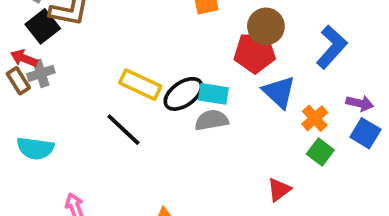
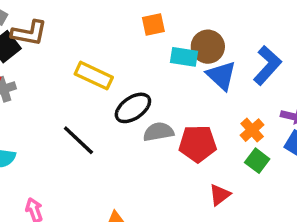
red pentagon: (255, 53) -> (198, 144), moved
yellow rectangle: (140, 85) -> (94, 76), moved
blue triangle: (279, 92) -> (221, 76), moved
cyan rectangle: (213, 94) -> (184, 57), moved

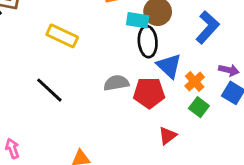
blue triangle: (221, 76) -> (169, 66), moved
black ellipse: (133, 108) -> (148, 42), moved, turned -60

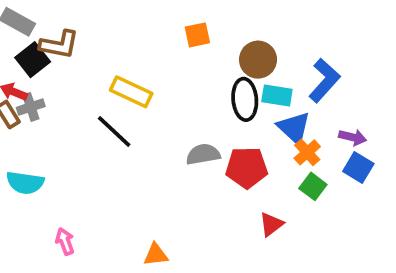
cyan rectangle: (138, 20) -> (277, 96), moved
blue triangle: (169, 66) -> (294, 128), moved
black line: (49, 90) -> (114, 132), moved

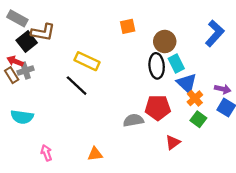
blue L-shape: (324, 80) -> (215, 33), moved
cyan rectangle: (277, 96) -> (176, 64), turned 54
gray semicircle: (203, 154) -> (133, 120), moved
orange triangle: (156, 255) -> (95, 154), moved

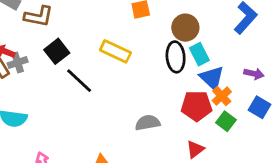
black square: (27, 41) -> (57, 51), moved
yellow rectangle: (87, 61) -> (115, 51), moved
purple arrow: (223, 89) -> (254, 74), moved
red pentagon: (158, 108) -> (197, 106), moved

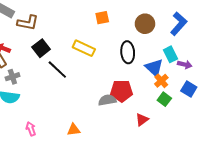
brown circle: (185, 28) -> (145, 24), moved
cyan rectangle: (199, 54) -> (170, 54), moved
gray cross: (18, 63) -> (12, 77), moved
red pentagon: (197, 106) -> (122, 91), moved

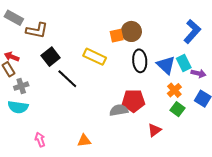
orange square: (102, 18) -> (117, 36), moved
brown circle: (145, 24) -> (131, 31), moved
blue triangle: (154, 68) -> (166, 65), moved

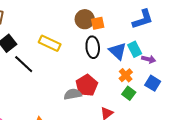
blue L-shape: (192, 31) -> (143, 19), turned 30
orange square: (117, 36) -> (98, 23), moved
red pentagon: (133, 101) -> (87, 85), turned -30

